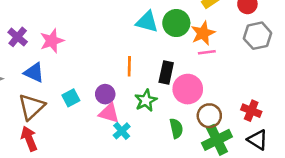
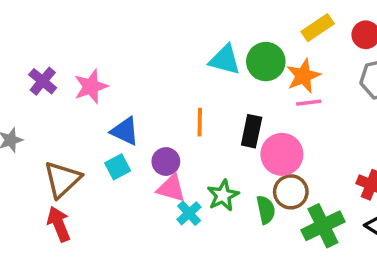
blue triangle: (34, 73) -> (125, 131), moved
green star: (146, 100) -> (223, 195), moved
brown circle: (209, 116) -> (291, 192), moved

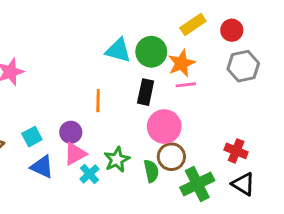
blue triangle: (125, 131) -> (42, 167), moved
black rectangle: (252, 131) -> (146, 92), moved
pink triangle: (171, 188) -> (75, 154), turned -45

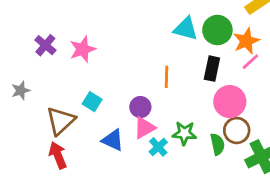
pink line: (186, 85) -> (250, 62), turned -36
cyan square: (32, 137) -> (92, 102), moved, turned -30
green star: (117, 160) -> (184, 133), turned 30

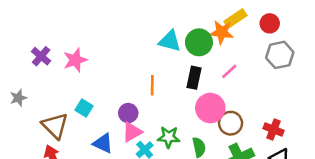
orange star: (246, 41) -> (222, 32), moved, turned 30
brown triangle: (61, 121) -> (55, 126), turned -32
brown circle: (237, 130) -> (231, 123), moved

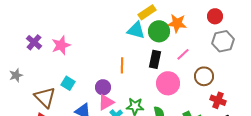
yellow rectangle: (236, 18) -> (147, 12), moved
brown circle: (231, 123) -> (204, 76), moved

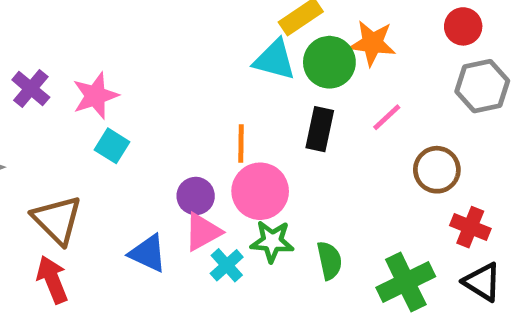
cyan square: (68, 83) -> (112, 146), moved
pink circle: (168, 83) -> (260, 191), moved

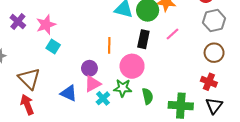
brown circle: (437, 170) -> (214, 53), moved
pink circle: (260, 191) -> (132, 66), moved
green cross: (406, 282) -> (181, 106), turned 30
black triangle: (482, 282) -> (214, 106), turned 36

